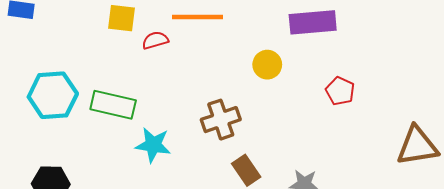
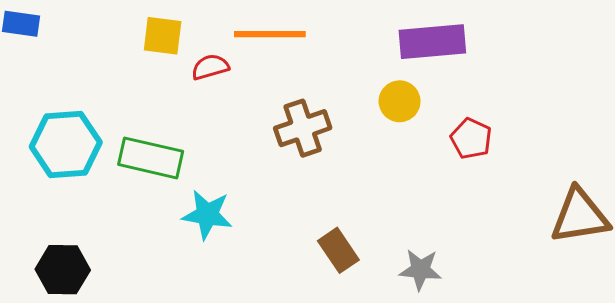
yellow circle: (267, 65) -> (400, 101), moved
brown cross: (221, 120) -> (303, 128), moved

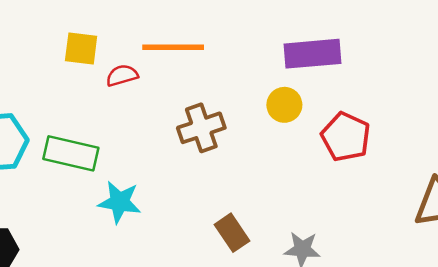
red pentagon: (471, 139) -> (346, 137), size x1.4

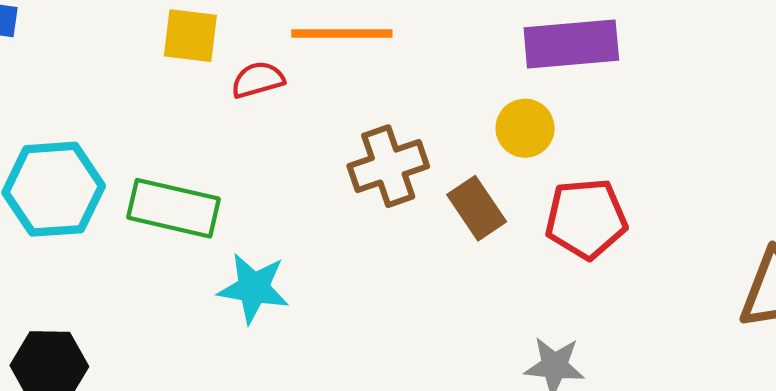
red pentagon: (346, 137) -> (586, 219), moved, turned -30
brown rectangle: (232, 233) -> (477, 208), moved

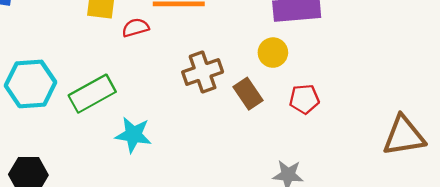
green rectangle: (174, 208) -> (92, 94), turned -42
red pentagon: (586, 219) -> (304, 99), size x0.7

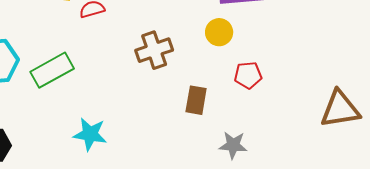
brown rectangle: (248, 94) -> (196, 100), moved, turned 44
cyan star: (133, 135) -> (90, 134), moved

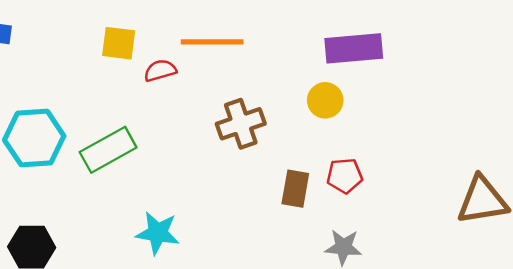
red pentagon: (248, 75) -> (345, 176), moved

